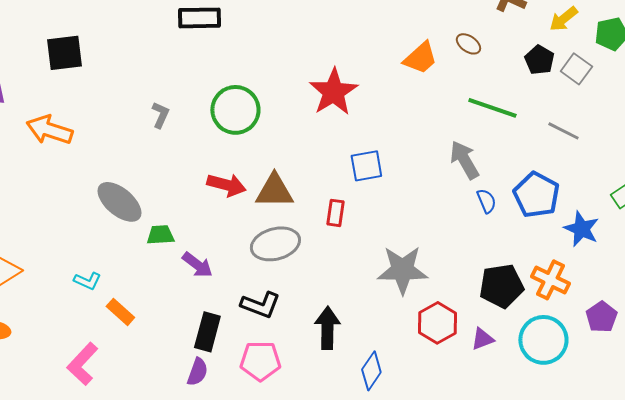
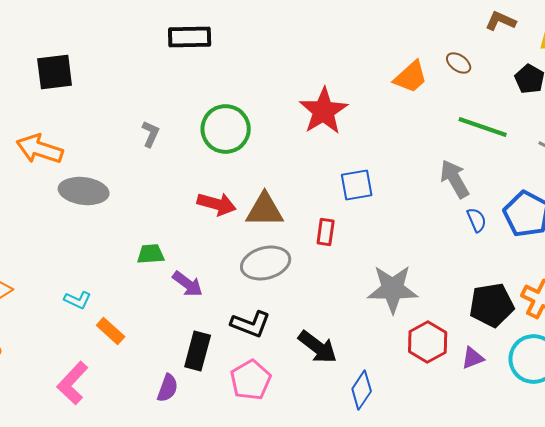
gray ellipse: (119, 202) -> (84, 191), moved, turned -33
black arrow: (327, 328) -> (318, 347), turned 126
pink pentagon: (260, 361) -> (251, 380), turned -30
purple semicircle: (197, 372) -> (168, 388), moved

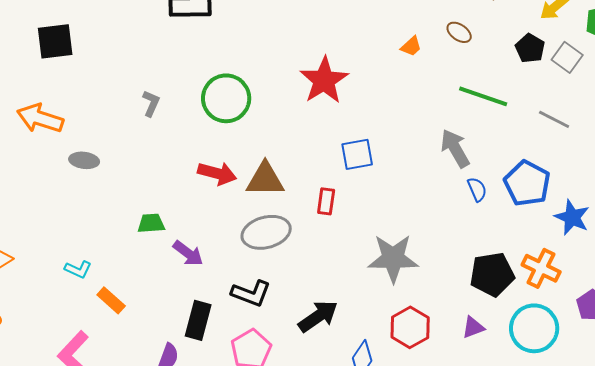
orange trapezoid: (411, 77) -> (411, 46), size x0.6
gray ellipse: (84, 191) -> (84, 160), size x0.6
red hexagon: (428, 342) -> (410, 327), moved
black arrow: (318, 347) -> (318, 316), turned -72

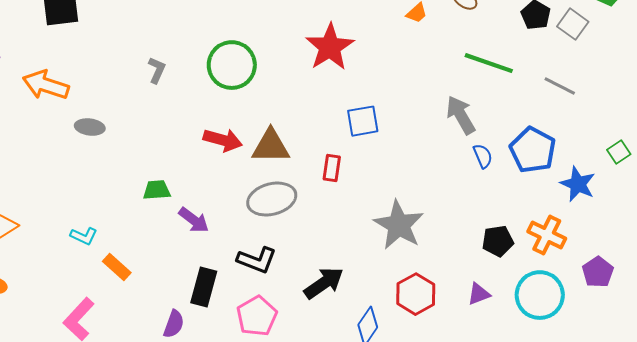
gray star: (393, 258) -> (399, 225), turned 30
black pentagon: (492, 274) -> (498, 241), size x0.7

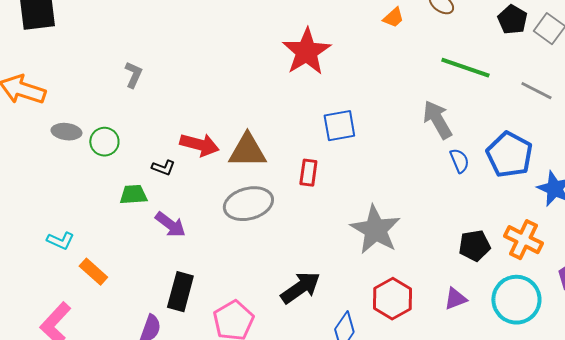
green circle: (232, 65) -> (104, 142), moved, size x0.6
black L-shape: (257, 260) -> (163, 168), moved, size x0.6

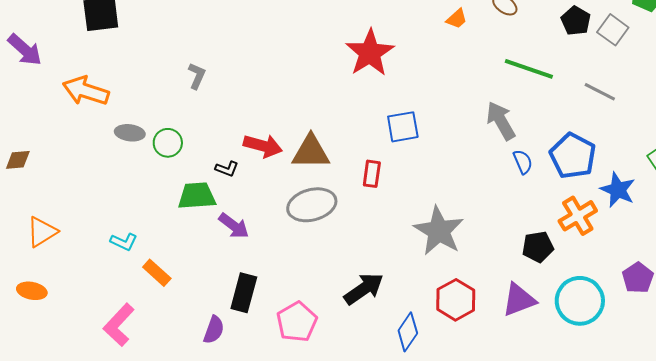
green trapezoid: (133, 195) -> (197, 196), size x1.4
orange cross: (523, 240) -> (578, 216), moved, turned 33
purple triangle: (455, 299) -> (519, 300), size x1.5

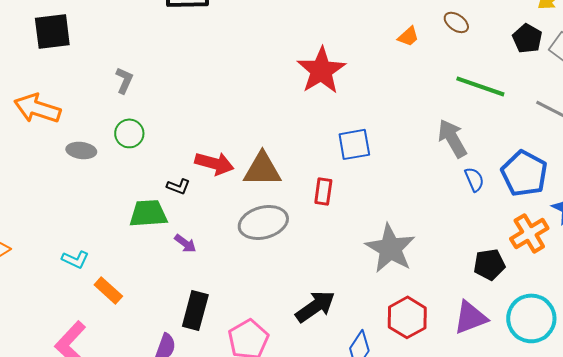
gray L-shape: (197, 76) -> (124, 80), moved
green circle: (168, 143) -> (129, 133), moved
purple arrow: (234, 226) -> (185, 243), size x0.7

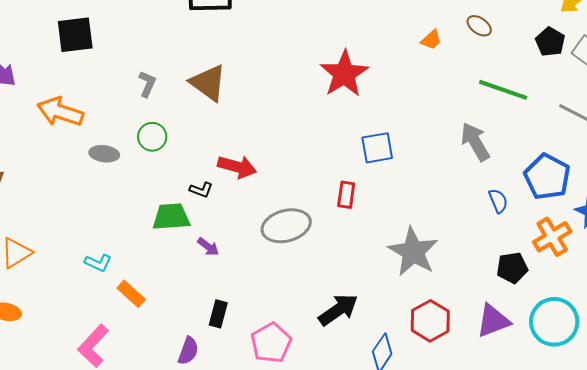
brown triangle: (262, 169) -> (208, 83), moved, turned 36
blue semicircle: (474, 179) -> (498, 201), moved
black rectangle: (195, 310) -> (218, 314), size x0.7

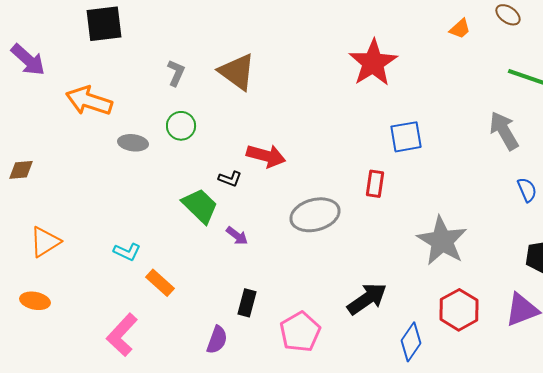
green trapezoid: (171, 217) -> (200, 206), turned 48

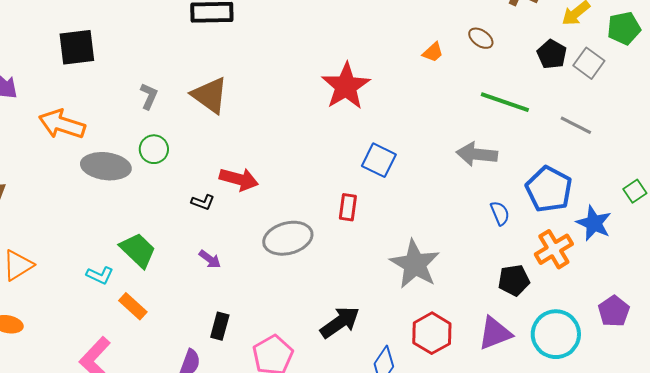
gray arrow: (504, 131) -> (477, 154), turned -54
blue square: (406, 137) -> (379, 160), turned 36
gray ellipse: (133, 143) -> (106, 166), size x1.6
green trapezoid: (200, 206) -> (138, 250), moved

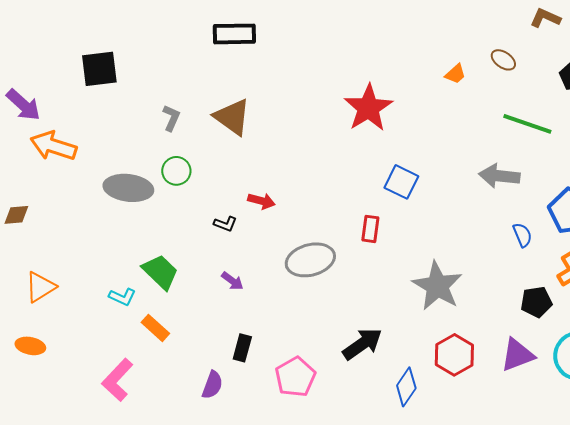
orange arrow: (62, 124) -> (53, 146), moved
red arrow: (239, 179) -> (261, 201), size x0.7

